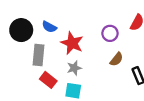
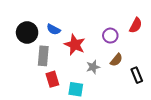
gray star: (74, 68) -> (93, 67), moved
red rectangle: (48, 80) -> (52, 79), turned 35

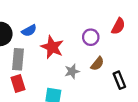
blue semicircle: (53, 29) -> (29, 31), turned -56
red rectangle: (52, 79) -> (18, 83), moved

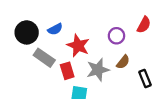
gray rectangle: (18, 59) -> (44, 58), turned -60
gray star: (72, 71) -> (98, 70), size x1.5
red rectangle: (18, 83) -> (67, 71), moved

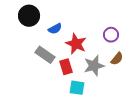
black circle: (27, 32) -> (29, 16), moved

